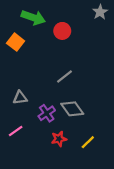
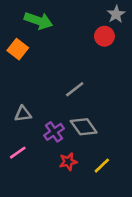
red circle: (62, 31) -> (104, 36), moved

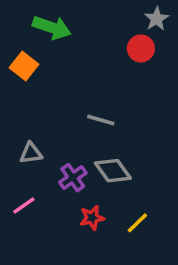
gray line: (75, 89) -> (101, 120), turned 54

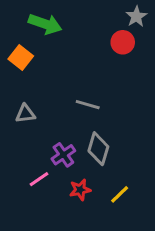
gray triangle: (31, 153) -> (25, 114), moved
gray diamond: (113, 171) -> (98, 149), turned 52
pink line: (24, 205) -> (39, 179), moved

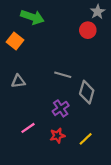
gray diamond: (98, 149) -> (87, 92), moved
purple cross: (63, 155) -> (61, 108), moved

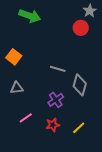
orange square: (15, 41) -> (14, 57), moved
gray triangle: (18, 81) -> (17, 88), moved

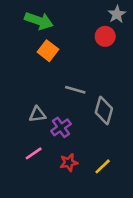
orange square: (14, 57) -> (48, 51), moved
gray triangle: (17, 88) -> (38, 114), moved
purple cross: (56, 100) -> (61, 127), moved

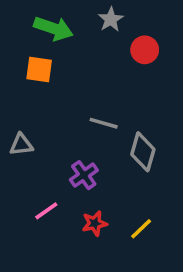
gray star: (117, 14) -> (111, 19), moved
orange square: (48, 51) -> (39, 70), moved, turned -30
gray triangle: (38, 114) -> (21, 145), moved

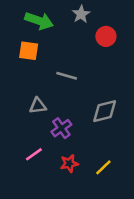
gray line: (104, 123) -> (67, 76), moved
gray triangle: (21, 145) -> (38, 106), moved
gray diamond: (143, 152) -> (105, 111), turned 60

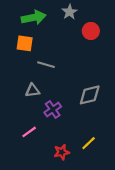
green arrow: (39, 21) -> (34, 18), turned -30
gray line: (67, 76) -> (46, 65), moved
red star: (69, 163) -> (62, 152), moved

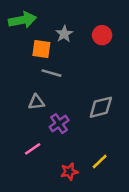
gray star: (70, 12) -> (64, 34), moved
green arrow: (34, 18) -> (22, 20), moved
orange square: (25, 43) -> (41, 49), moved

